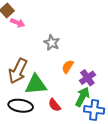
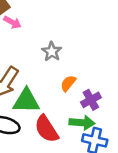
green arrow: (82, 97) -> (82, 123), turned 60
red semicircle: (54, 105) -> (46, 129), size x1.6

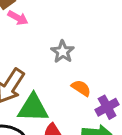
orange semicircle: (68, 83) -> (81, 88), turned 84

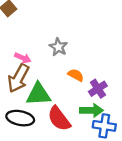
pink arrow: (18, 18) -> (23, 58), moved

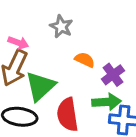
green triangle: (38, 94) -> (40, 86), turned -36
red semicircle: (59, 119) -> (67, 115), turned 32

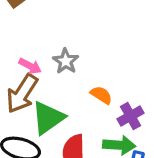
gray star: (61, 27) -> (66, 61), moved

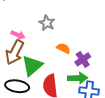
gray star: (66, 61) -> (47, 23), moved

